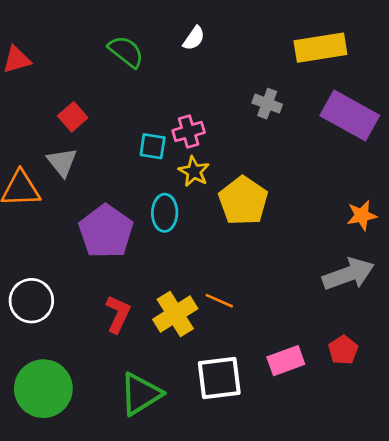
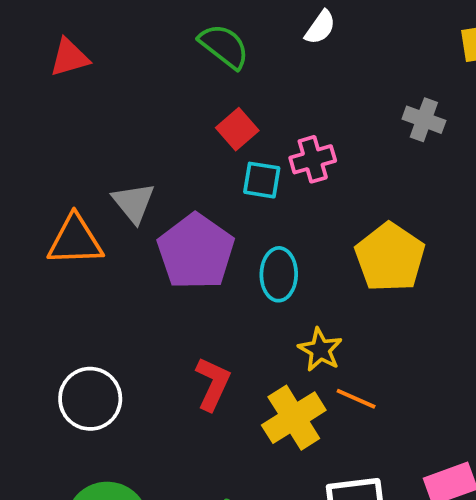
red square: (73, 117) -> (237, 129), moved
yellow star: (194, 171) -> (320, 350), moved
purple pentagon: (106, 231) -> (196, 252), moved
red L-shape: (118, 314) -> (213, 384), moved

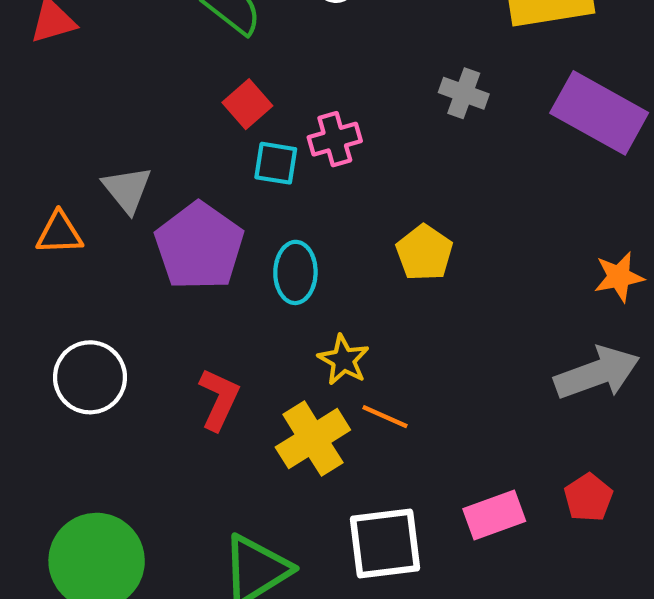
orange triangle: (75, 240) -> (59, 233), size x0.7
yellow pentagon: (390, 257) -> (424, 253), size x0.7
white circle: (90, 399) -> (90, 377), moved

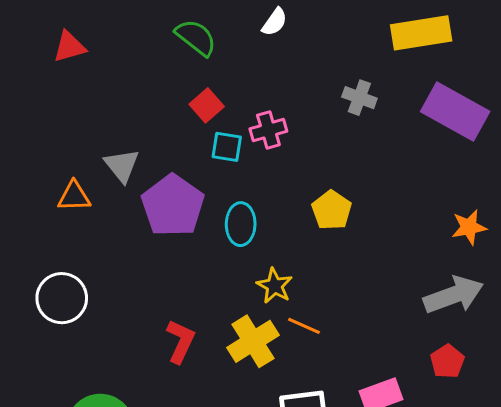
white circle: (90, 377) -> (62, 298), moved
red L-shape: (219, 399) -> (180, 341), moved
red pentagon: (588, 498) -> (447, 361), moved

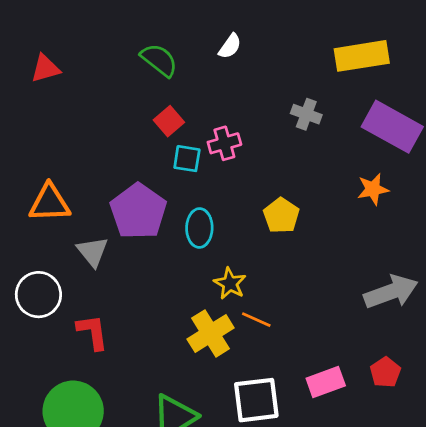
gray triangle: (122, 165) -> (93, 252), moved
orange triangle: (74, 196) -> (50, 203), size x1.4
orange star: (469, 227) -> (373, 189), moved
red L-shape: (180, 341) -> (93, 332), moved, turned -33
red pentagon: (447, 361) -> (385, 372), moved

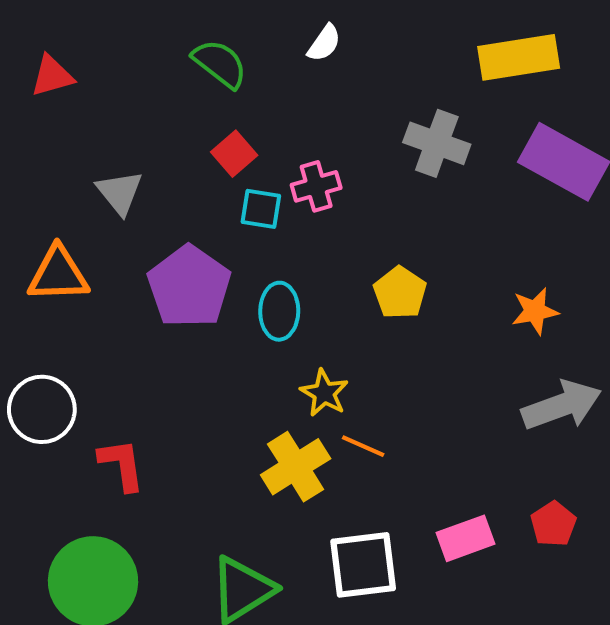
gray cross: (306, 114) -> (437, 143), size x1.4
orange star: (373, 189) -> (535, 311), moved
gray triangle: (93, 252) -> (120, 192), moved

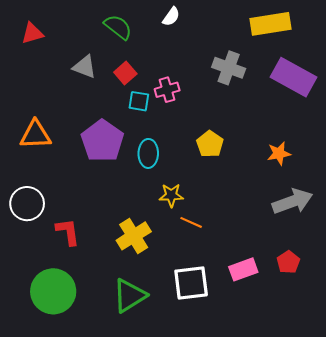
gray triangle: (120, 192) -> (85, 67), moved, turned -30
yellow star: (324, 393) -> (171, 195), turned -30
yellow cross: (296, 467) -> (134, 236), moved

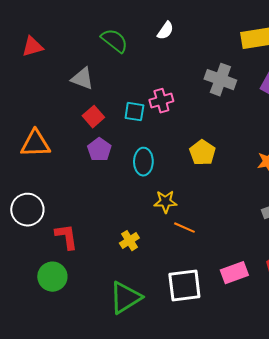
red square: (125, 73) -> (93, 117), moved
purple pentagon: (102, 141) -> (99, 150), size x0.6
yellow cross: (134, 236) -> (129, 241), size x0.6
green circle: (53, 291) -> (52, 277), moved, size x0.7

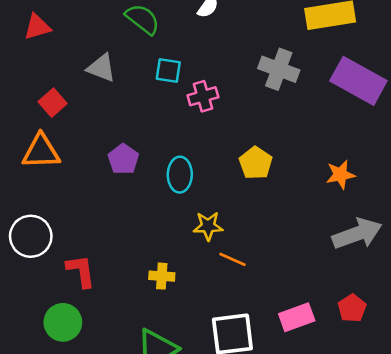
cyan square: (134, 112) -> (168, 70), moved
red square: (93, 117) -> (53, 103), moved
yellow cross: (129, 241) -> (162, 276), turned 36

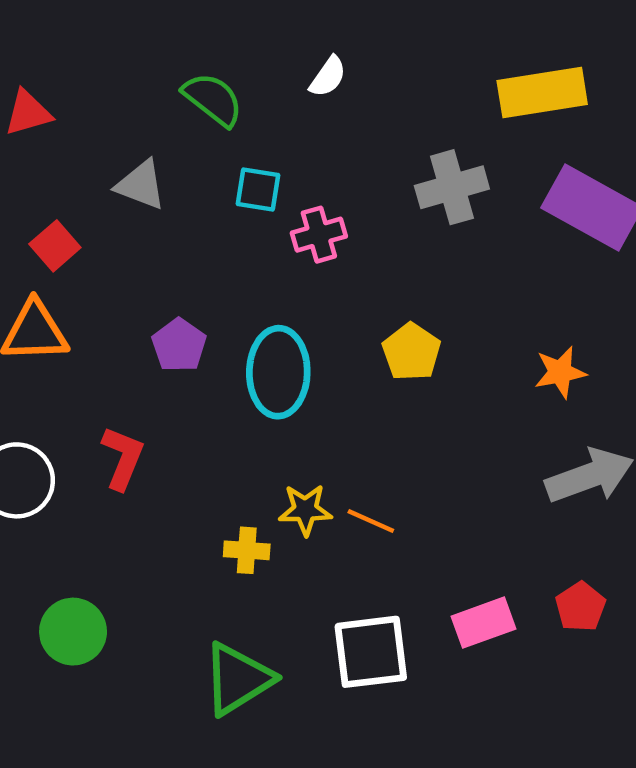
gray cross: (279, 69) -> (452, 187), turned -36
cyan ellipse: (180, 175) -> (278, 372), size x1.4
yellow star: (208, 226) -> (305, 510), moved
red L-shape: (81, 271) -> (123, 458), moved, turned 30

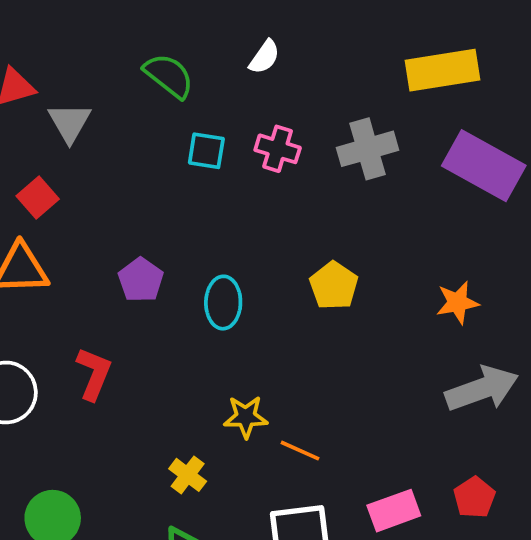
gray triangle: (141, 185) -> (70, 123), moved, turned 39
pink cross: (319, 235) -> (278, 149), moved, turned 33
cyan ellipse: (278, 372) -> (223, 303), size x0.7
orange line: (371, 521) -> (300, 451), moved
yellow cross: (247, 550) -> (188, 475), moved, turned 33

